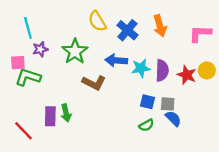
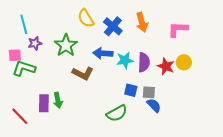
green semicircle: (146, 125) -> (117, 113), moved, size x1.5

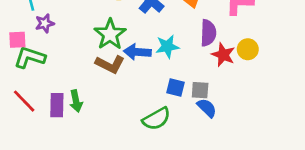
green star: (66, 45) -> (110, 34), moved
blue arrow: (103, 53) -> (137, 52), moved
purple semicircle: (144, 62) -> (208, 33), moved
red line: (20, 116) -> (24, 101), moved

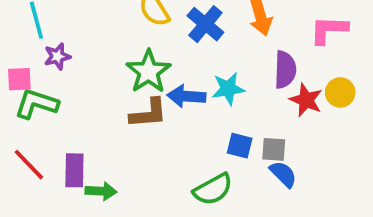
brown L-shape: (110, 64) -> (148, 113), turned -32
green arrow: (76, 101) -> (101, 191), moved, turned -75

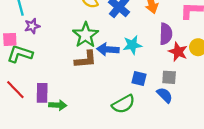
gray square: (274, 149) -> (169, 77), moved

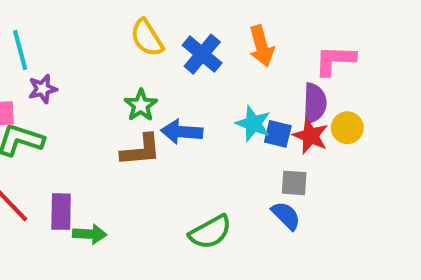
purple semicircle: (166, 34) -> (315, 103), moved
green star: (86, 35) -> (141, 105), size x0.7
cyan star: (132, 45) -> (253, 124), moved, turned 30
blue square: (139, 78) -> (278, 134), moved

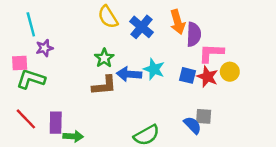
pink L-shape: (335, 60) -> (211, 53), moved
purple semicircle: (315, 103) -> (194, 34), moved
cyan star: (253, 124) -> (154, 69), moved
gray square: (294, 183) -> (204, 116), moved

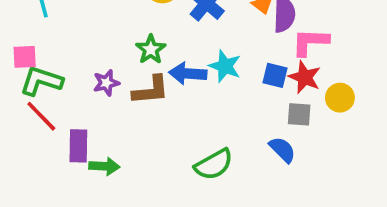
purple star: (45, 48) -> (106, 83), moved
yellow circle: (230, 72) -> (340, 98), moved
gray square: (204, 116) -> (299, 114), moved
red line: (26, 119) -> (41, 116), moved

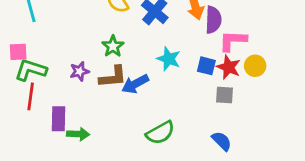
blue arrow: (188, 74) -> (135, 84), moved, turned -32
yellow circle: (340, 98) -> (255, 66), moved
red line: (41, 116) -> (31, 96), turned 52
blue semicircle: (282, 150) -> (222, 141), moved

